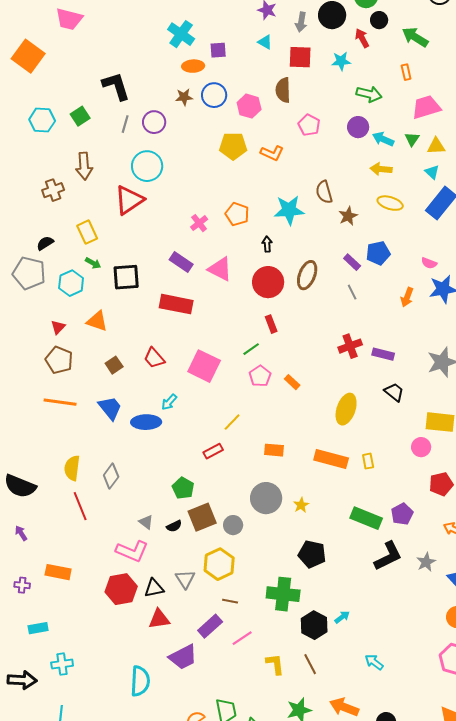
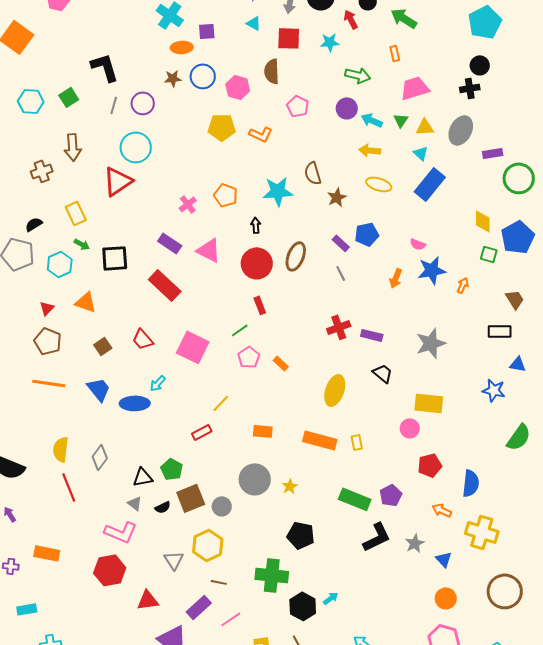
red rectangle: (176, 304) -> (165, 285), turned 32
black triangle: (154, 588) -> (143, 477), moved

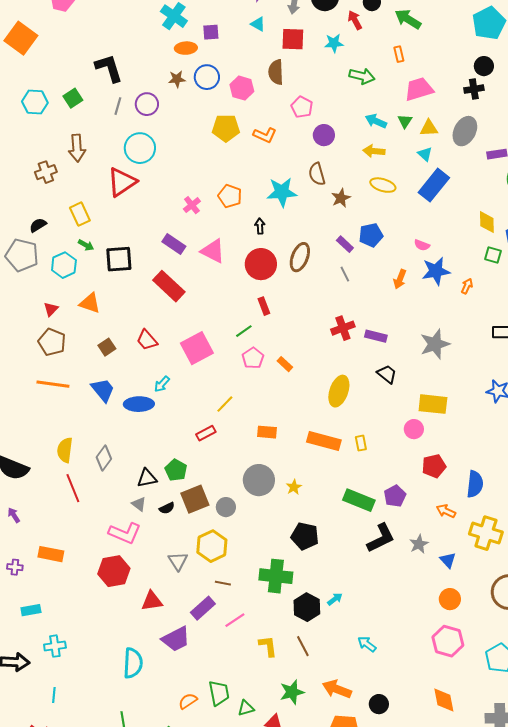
purple circle: (347, 108) -> (324, 135), moved
pink square: (193, 347) -> (197, 348), turned 36

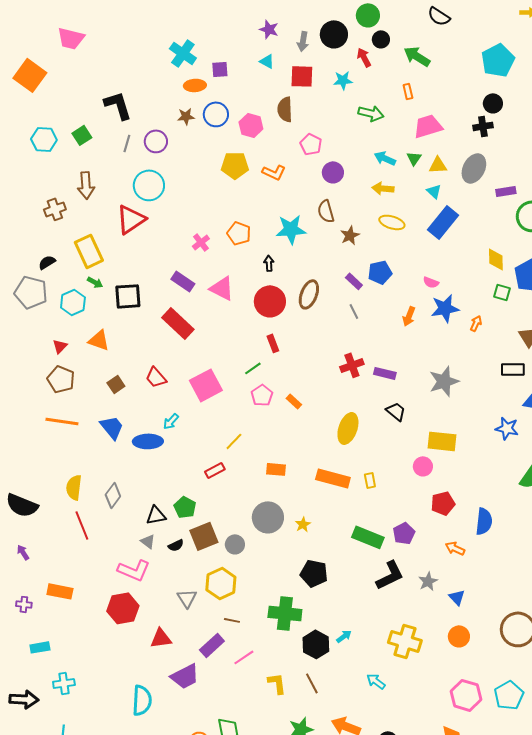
yellow rectangle: (80, 214) -> (89, 251), size x1.4
yellow cross: (486, 533) -> (405, 641), moved
pink hexagon: (448, 641) -> (466, 695), moved

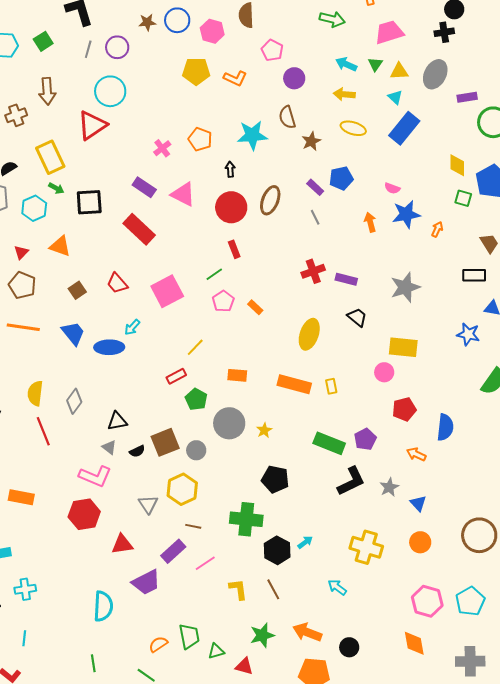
orange arrow: (409, 316) -> (370, 222), turned 144
green pentagon: (185, 507) -> (196, 399), moved

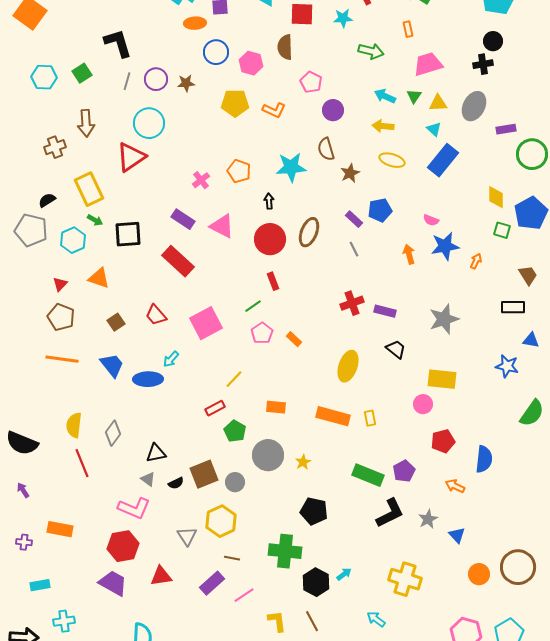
brown star: (147, 22) -> (186, 83), moved
orange circle: (420, 542) -> (479, 574), moved
purple trapezoid: (146, 582) -> (113, 583), moved, turned -124

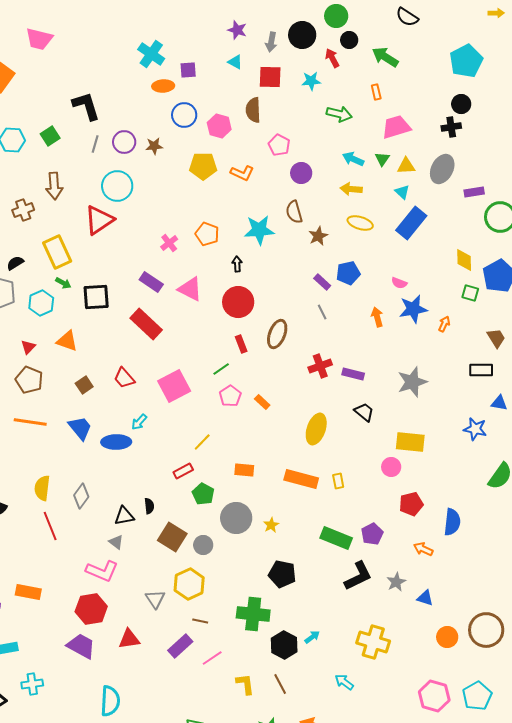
brown ellipse: (309, 232) -> (277, 334), moved
brown square: (204, 474) -> (172, 537), turned -36
black semicircle: (176, 483) -> (149, 506), moved, turned -70
blue triangle: (457, 535) -> (425, 598), turned -30

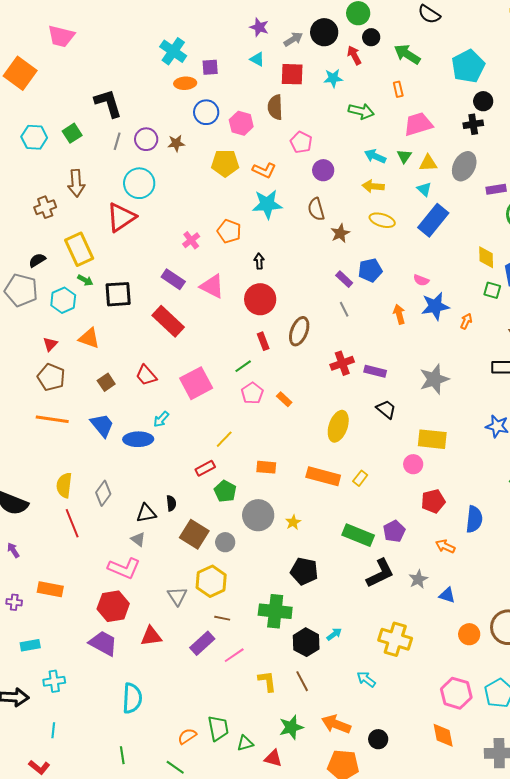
gray arrow: (271, 42) -> (293, 39), turned -132
cyan pentagon: (466, 61) -> (468, 66), moved
cyan star: (259, 230) -> (267, 204), moved
yellow rectangle: (338, 481) -> (360, 478), turned 49

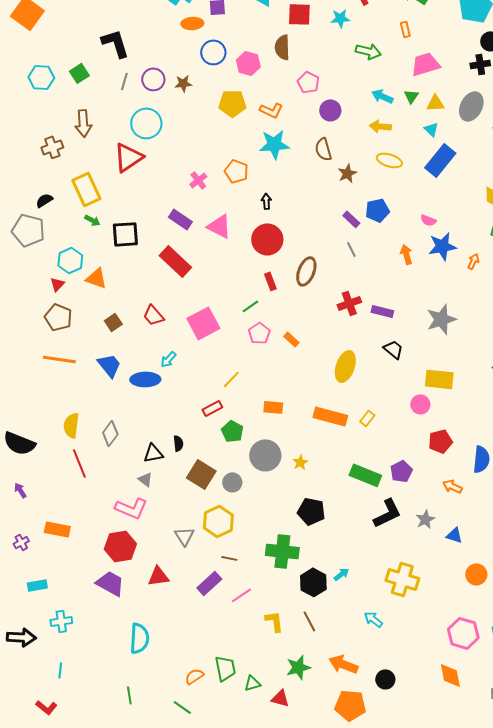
cyan hexagon: (63, 300) -> (70, 260), moved
purple cross: (14, 602) -> (21, 542), turned -35

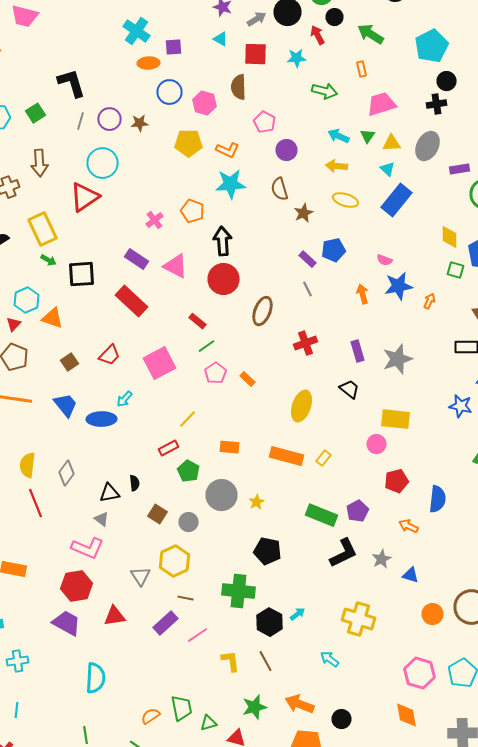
black arrow: (266, 201) -> (222, 241), size x1.8
red rectangle: (270, 281) -> (198, 321), moved, turned -30
purple rectangle: (382, 311) -> (358, 351), moved, turned 60
red trapezoid: (153, 315) -> (110, 355), turned -95
brown square: (201, 474) -> (158, 514), size x0.7

